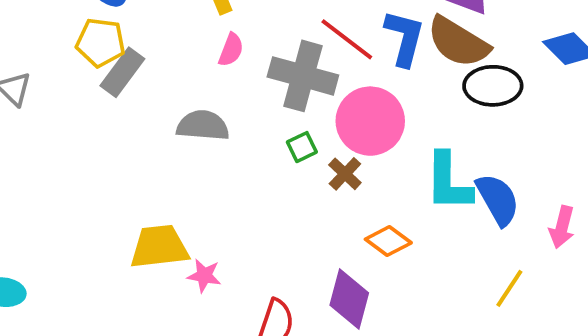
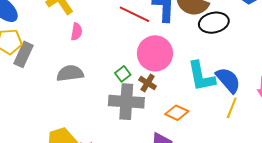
gray cross: (303, 76) -> (126, 102), moved
yellow line: (509, 288) -> (232, 108), moved

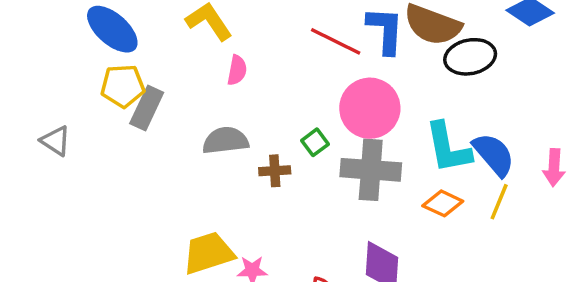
brown cross: (148, 83) -> (275, 171), moved, turned -36
gray cross: (126, 102) -> (371, 170), moved
orange diamond: (177, 113) -> (443, 203), moved

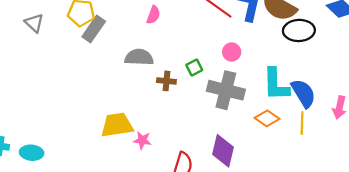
pink circle: (370, 108) -> (232, 52), size x0.5
gray triangle: (56, 141) -> (34, 23), moved
yellow line: (499, 202) -> (302, 123), turned -30

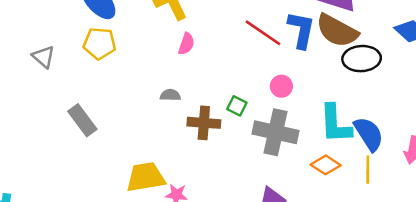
gray rectangle: (94, 29) -> (82, 120), moved, turned -70
gray semicircle: (139, 57) -> (170, 95), size x0.6
green square: (194, 67) -> (237, 106), turned -35
brown cross: (166, 81) -> (204, 123), size x1.4

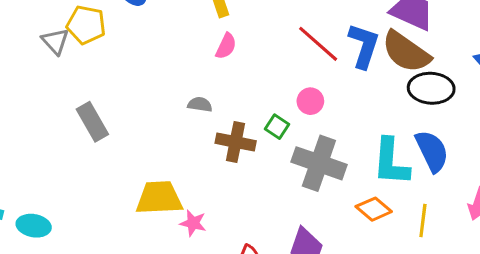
yellow pentagon: (100, 43) -> (86, 25), moved
pink circle: (281, 86) -> (310, 101), moved
blue semicircle: (369, 134) -> (432, 151), moved

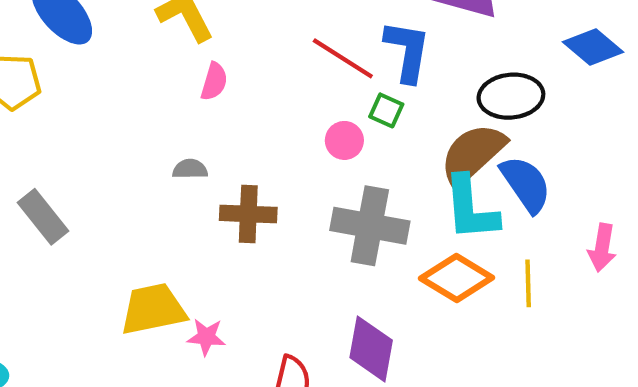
brown semicircle: (406, 52) -> (473, 154), moved, turned 111
green square: (277, 127) -> (386, 110), moved
orange diamond: (374, 209) -> (457, 278), size x1.4

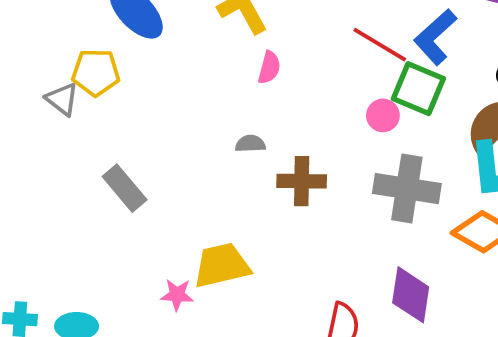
blue L-shape: (407, 51) -> (435, 37), turned -140
green square: (386, 110) -> (418, 89), size x1.8
pink star: (206, 337) -> (177, 295), moved

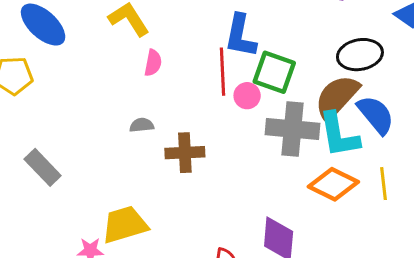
blue L-shape: (435, 37) -> (240, 36), moved, turned -33
red line: (380, 45) -> (223, 72), moved, turned 60
gray cross: (407, 189) -> (293, 129), moved

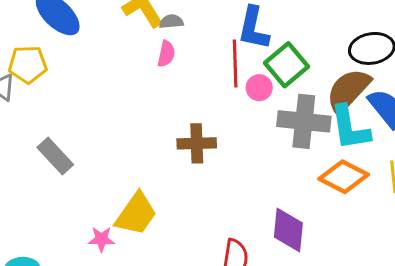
green square: (274, 72) -> (286, 65), turned 30
gray semicircle: (142, 125) -> (171, 22), moved
yellow trapezoid: (125, 225) -> (136, 214), turned 141

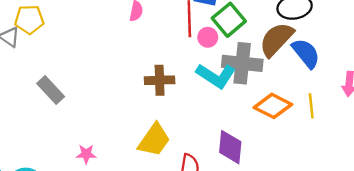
cyan L-shape: (350, 128) -> (216, 76), moved, turned -48
yellow trapezoid: (136, 214) -> (154, 140), moved

